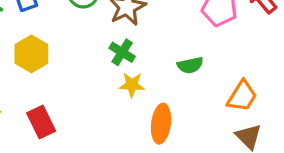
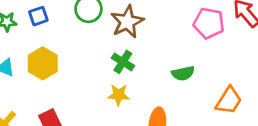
yellow star: (132, 85) -> (119, 95), moved

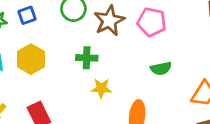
pink pentagon: (209, 23) -> (152, 22), moved
green cross: (123, 62) -> (87, 58), moved, turned -30

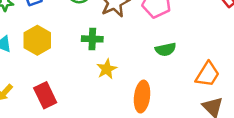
yellow star: (101, 88) -> (107, 69), turned -30

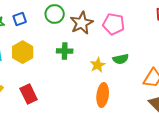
yellow star: (107, 69) -> (98, 65), moved

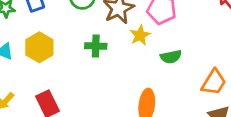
yellow star: (98, 65) -> (140, 35), moved

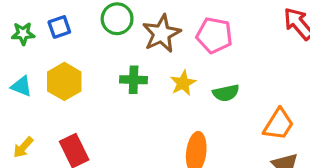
yellow star: (140, 35) -> (183, 83), moved

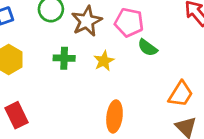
green semicircle: (226, 93) -> (148, 48), moved, turned 48

